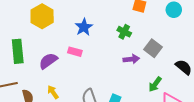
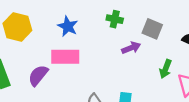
pink rectangle: (75, 52) -> (65, 57), size x1.6

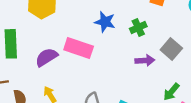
green cross: (115, 19) -> (138, 28), turned 35
blue star: (68, 26) -> (105, 22), moved, turned -30

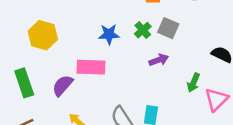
gray square: (171, 49) -> (168, 28), moved

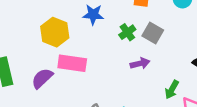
blue star: (109, 34) -> (93, 15), moved
yellow hexagon: (43, 35) -> (55, 32), moved

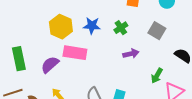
blue star: (93, 15) -> (92, 26), moved
gray square: (153, 33) -> (157, 31), moved

